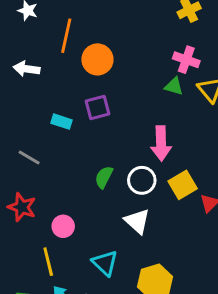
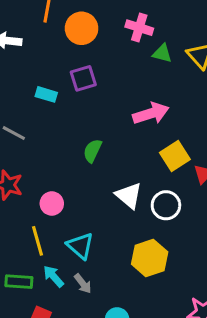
pink cross: (186, 60) -> (139, 28), moved
pink arrow: (161, 143) -> (151, 113), turned -104
white circle: (142, 180) -> (166, 205), moved
cyan triangle: (105, 263) -> (80, 246), moved

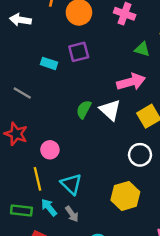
green triangle: (162, 53) -> (142, 49), moved
white triangle: (129, 195) -> (110, 110), moved

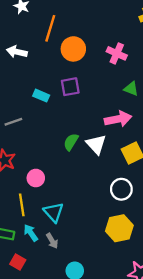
gray line: (22, 93) -> (13, 122), turned -54
yellow hexagon: (125, 196) -> (119, 228), moved

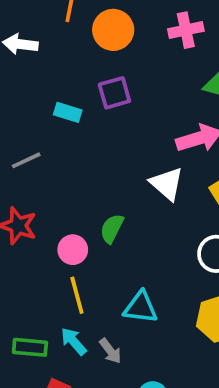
pink cross: (117, 53) -> (186, 30), turned -30
green semicircle: (71, 142) -> (112, 229), moved
yellow line: (22, 205) -> (77, 295), moved
cyan triangle: (54, 212) -> (141, 307), moved, turned -35

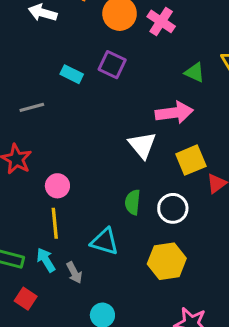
pink cross: (186, 30) -> (161, 21), moved, turned 36
purple square: (114, 93) -> (112, 65), turned 32
green semicircle: (112, 229) -> (133, 202), moved, turned -30

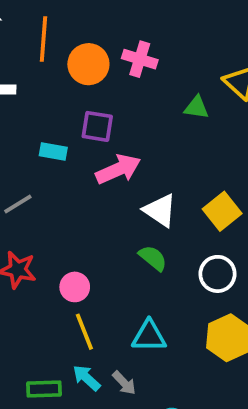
pink arrow: (174, 113) -> (118, 169), moved
green semicircle: (133, 202) -> (153, 258), moved, turned 140

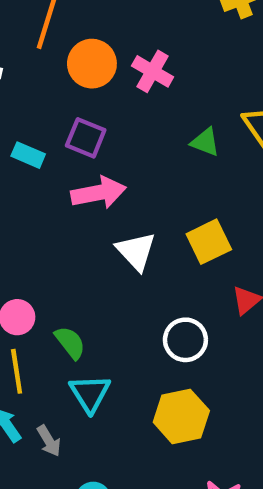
yellow square: (222, 211) -> (209, 242), moved
green semicircle: (153, 258) -> (70, 343), moved
cyan triangle: (149, 336) -> (90, 393), turned 45

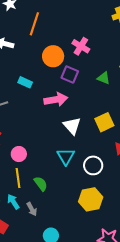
orange circle: (92, 64) -> (53, 56), moved
purple square: (86, 138) -> (70, 75), moved
green semicircle: (70, 343) -> (41, 184), moved
cyan triangle: (90, 393) -> (66, 156), moved

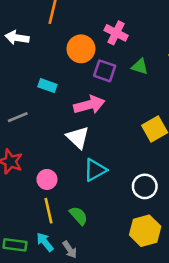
green triangle: (104, 78) -> (140, 67), moved
white triangle: (72, 126) -> (78, 137), moved
cyan triangle: (66, 156) -> (95, 170), moved, turned 36

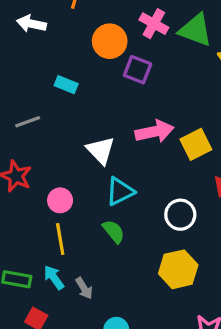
green triangle: (140, 67) -> (195, 30), moved, size x1.6
pink arrow: (89, 105) -> (155, 132), moved
green semicircle: (79, 216) -> (114, 231), moved

